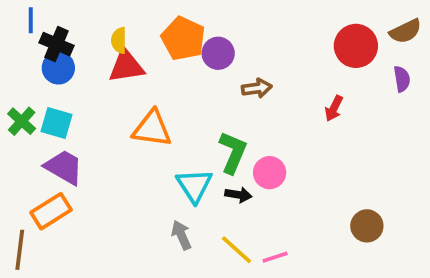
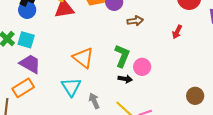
orange triangle: (152, 129) -> (83, 58), moved, turned 30
cyan triangle: (194, 186) -> (71, 87), moved

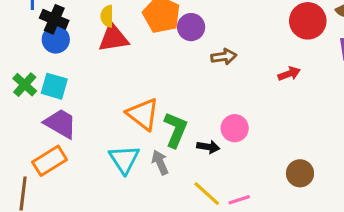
red arrow: (177, 32) -> (289, 74), turned -136
green L-shape: (122, 56) -> (176, 130), moved
brown circle: (195, 96) -> (300, 173), moved
gray arrow: (94, 101) -> (160, 162), moved

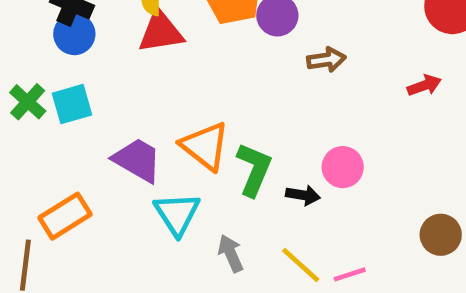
cyan square: (54, 86) -> (72, 104), turned -32
purple trapezoid: (60, 124) -> (137, 160), moved
gray arrow: (160, 162) -> (231, 253), moved

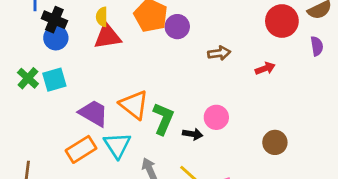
brown arrow: (326, 60) -> (219, 53), moved
orange rectangle: (65, 216) -> (81, 149), moved
brown circle: (441, 235) -> (275, 142), moved

